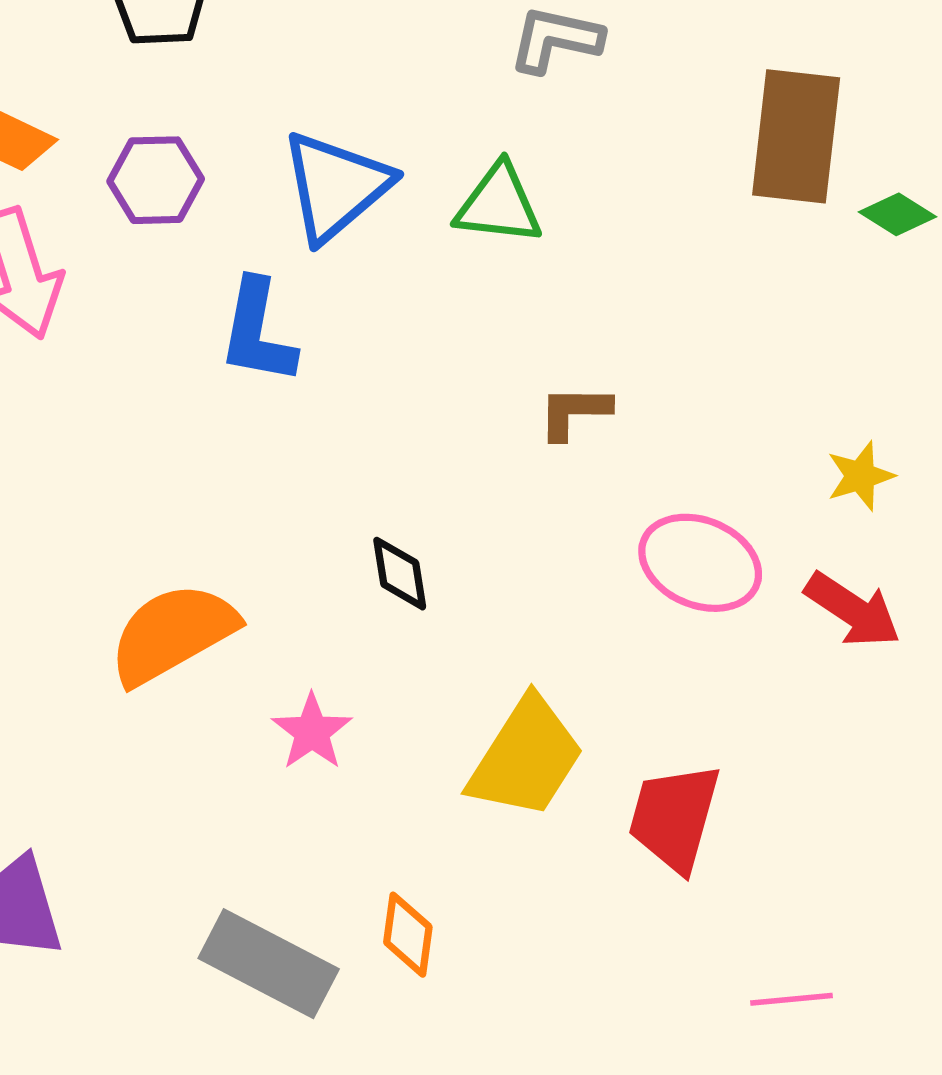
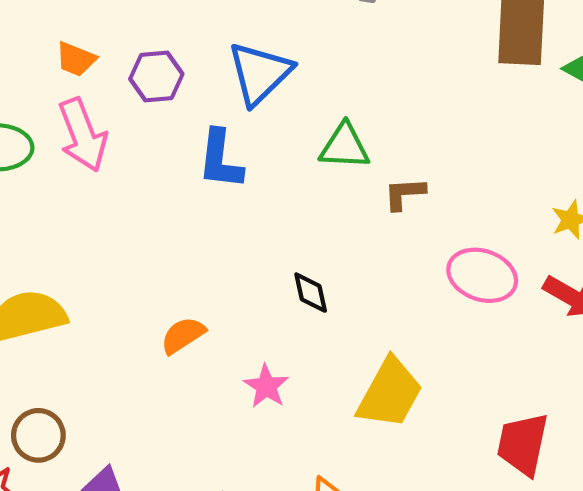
green triangle: (499, 204) -> (344, 146), moved
orange semicircle: (173, 634) -> (183, 335), size x0.6
red trapezoid: (674, 817) -> (523, 444), moved

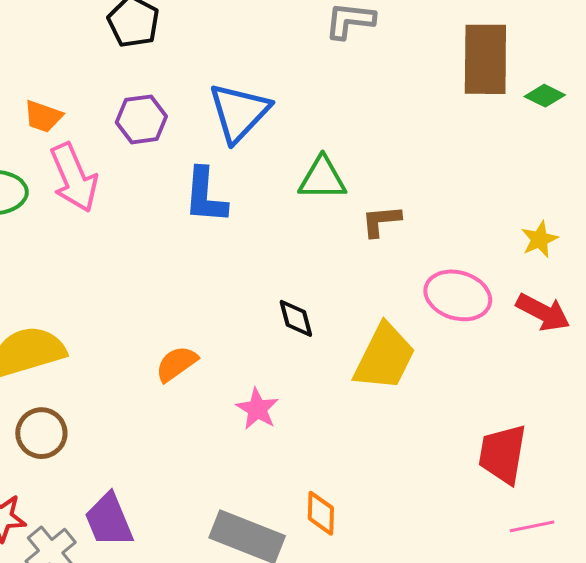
orange trapezoid: (76, 59) -> (43, 116), moved
yellow trapezoid: (390, 393) -> (384, 357), moved
brown circle: (38, 435) -> (41, 433), moved

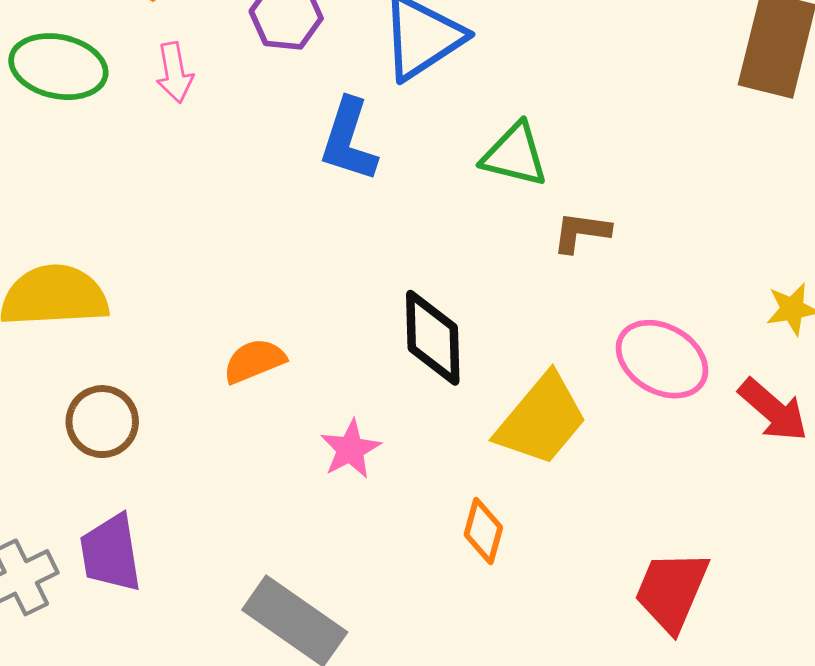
pink arrow: (74, 178) -> (175, 73), size x0.6
black diamond: (296, 318) -> (433, 338), size x1.6
brown circle: (41, 433) -> (102, 422), moved
orange diamond: (321, 513) -> (483, 531), moved

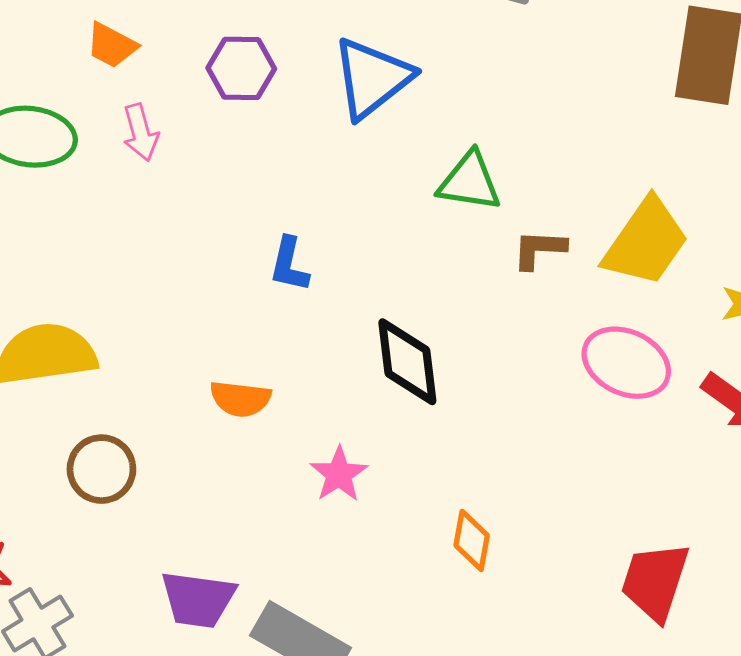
blue L-shape: (349, 140) -> (289, 265), moved, size x0.7
orange semicircle: (254, 361) -> (240, 399), turned -146
yellow trapezoid: (541, 420) -> (646, 242), moved
purple trapezoid: (111, 553) -> (198, 599), moved, turned -68

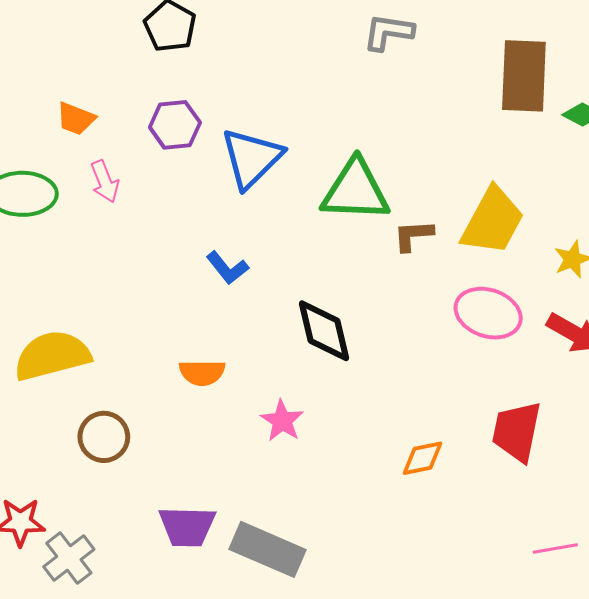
blue triangle: (372, 78) -> (252, 158), moved
green triangle: (470, 182) -> (355, 191), size x1.4
blue L-shape: (289, 265) -> (227, 268), turned -45
orange diamond: (472, 540) -> (423, 458), moved, turned 75
red trapezoid: (655, 581) -> (517, 431), moved

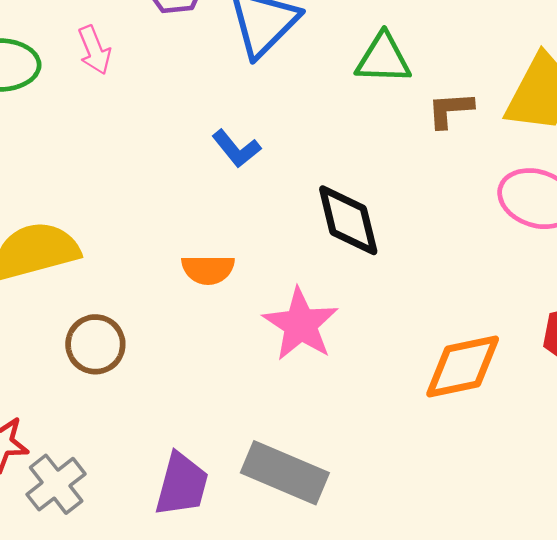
green triangle: (355, 191) -> (383, 59), size x0.7
pink star: (282, 421) -> (301, 324), size x1.5
orange diamond: (423, 458) -> (463, 366), size x1.6
purple trapezoid: (187, 526) -> (182, 484), moved, turned -76

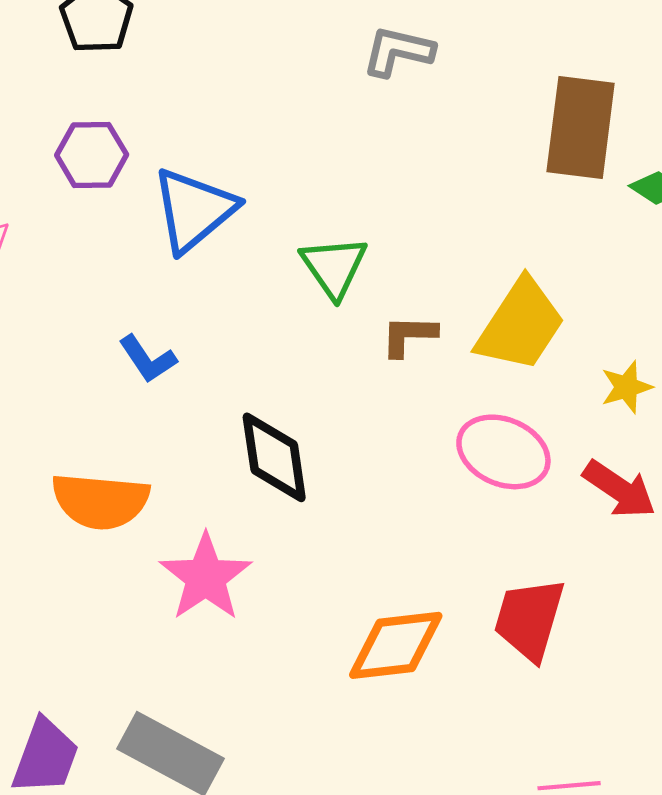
green triangle: (383, 59) -> (334, 267), turned 48
orange semicircle: (208, 269) -> (100, 501), size x1.5

